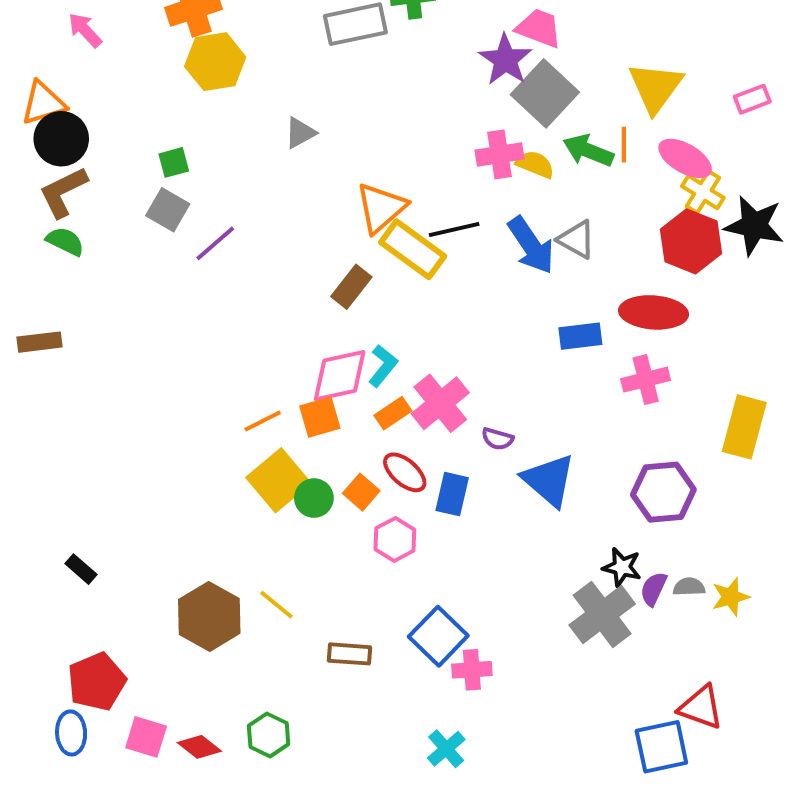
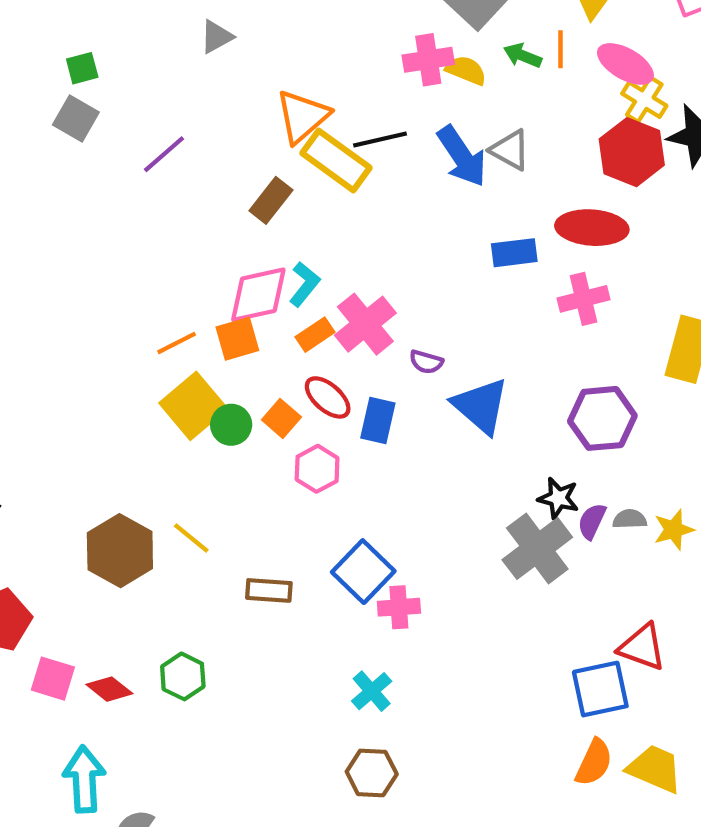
green arrow: (588, 151) -> (523, 56), size x0.7
purple line: (215, 243) -> (164, 154), moved

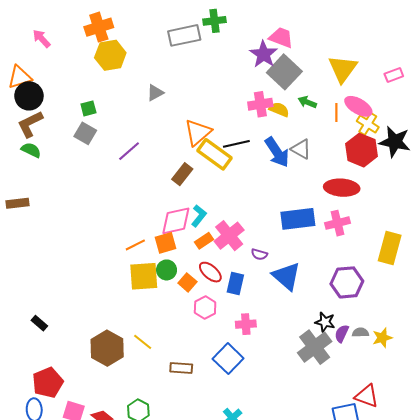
orange line: (560, 49) -> (336, 113), moved
blue rectangle: (514, 253) -> (298, 219), moved, size x1.5
yellow square: (193, 406) -> (144, 276), turned 36
green circle: (231, 425) -> (167, 270), moved
pink cross: (399, 607) -> (246, 324), moved

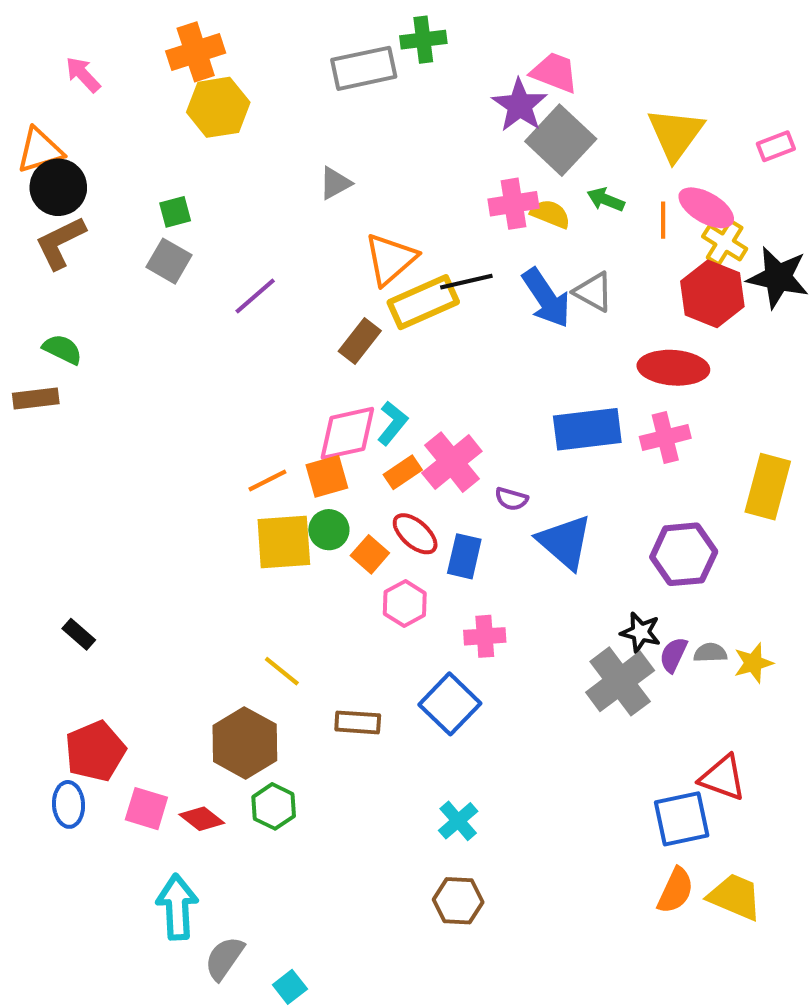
gray triangle: (155, 93) -> (335, 183), moved
green semicircle: (31, 150) -> (62, 349), moved
yellow rectangle: (215, 154) -> (423, 302), turned -60
brown hexagon: (107, 348) -> (245, 743), moved

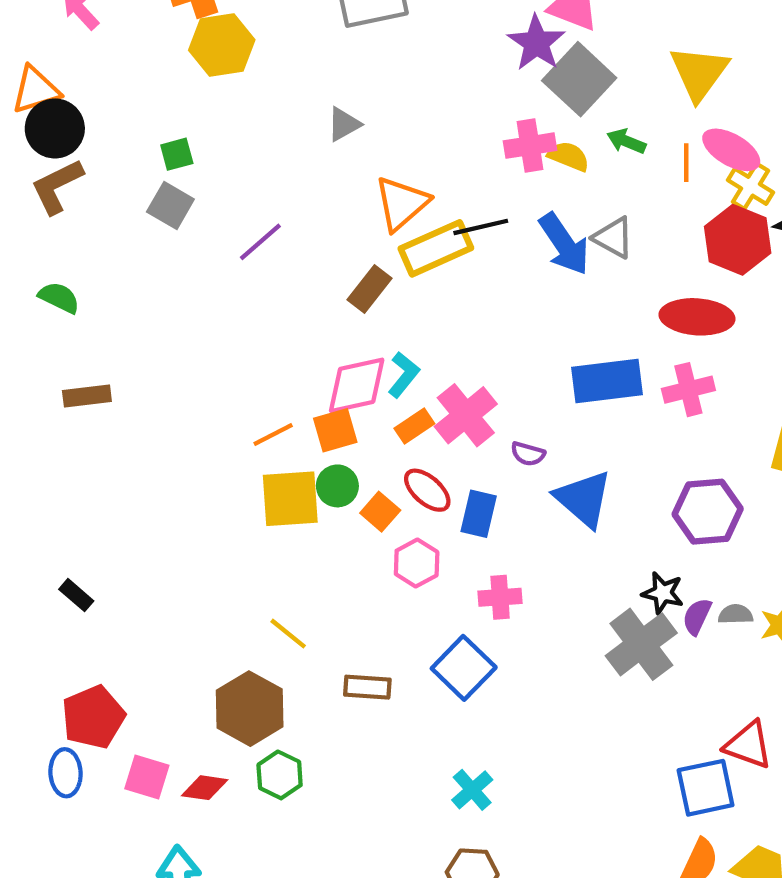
brown rectangle: (36, 398) -> (87, 396), moved
red diamond: (202, 819) -> (205, 788), turned -30

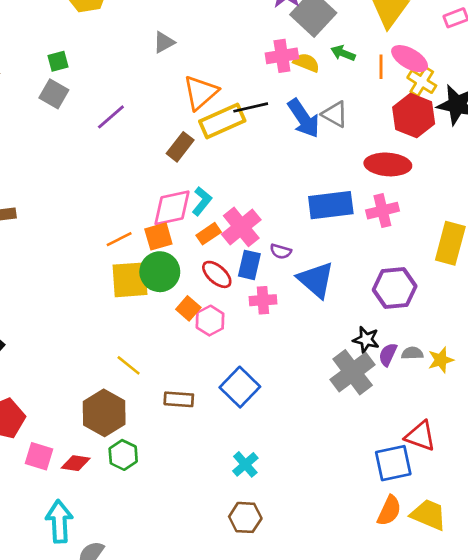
green circle: (337, 486) -> (160, 272), size x1.5
orange square: (380, 512) -> (188, 308), moved
blue rectangle: (479, 514) -> (249, 265), moved
pink cross: (500, 597) -> (263, 300), moved

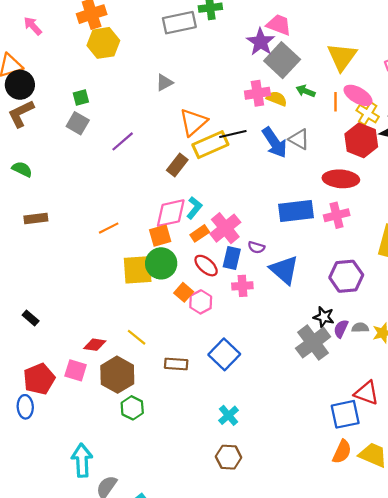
orange line: (119, 239) -> (109, 228), moved
pink square: (39, 456) -> (76, 370), moved
red diamond: (76, 463) -> (95, 345), moved

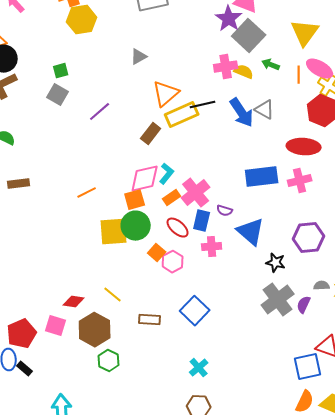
black star: (324, 317) -> (276, 263), moved
black rectangle: (31, 318) -> (25, 369), moved
purple semicircle: (341, 329) -> (304, 305), moved

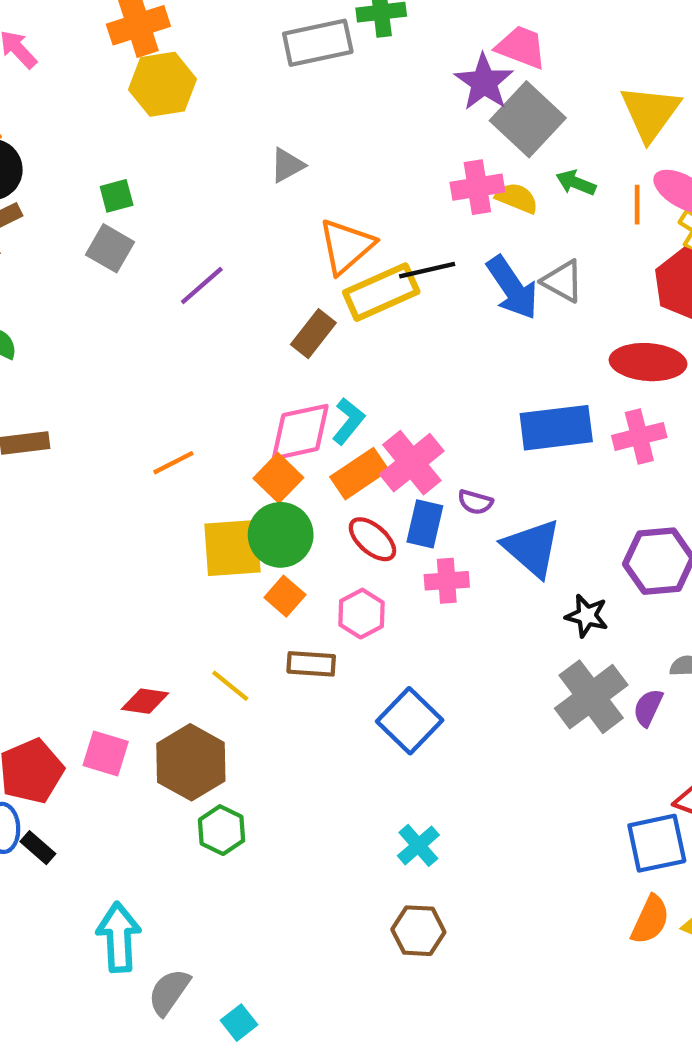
orange rectangle: (172, 198) -> (359, 474), size x1.4
orange square: (135, 200) -> (278, 478), turned -30
orange square: (157, 253) -> (285, 596), moved
brown rectangle: (150, 320) -> (311, 664), moved

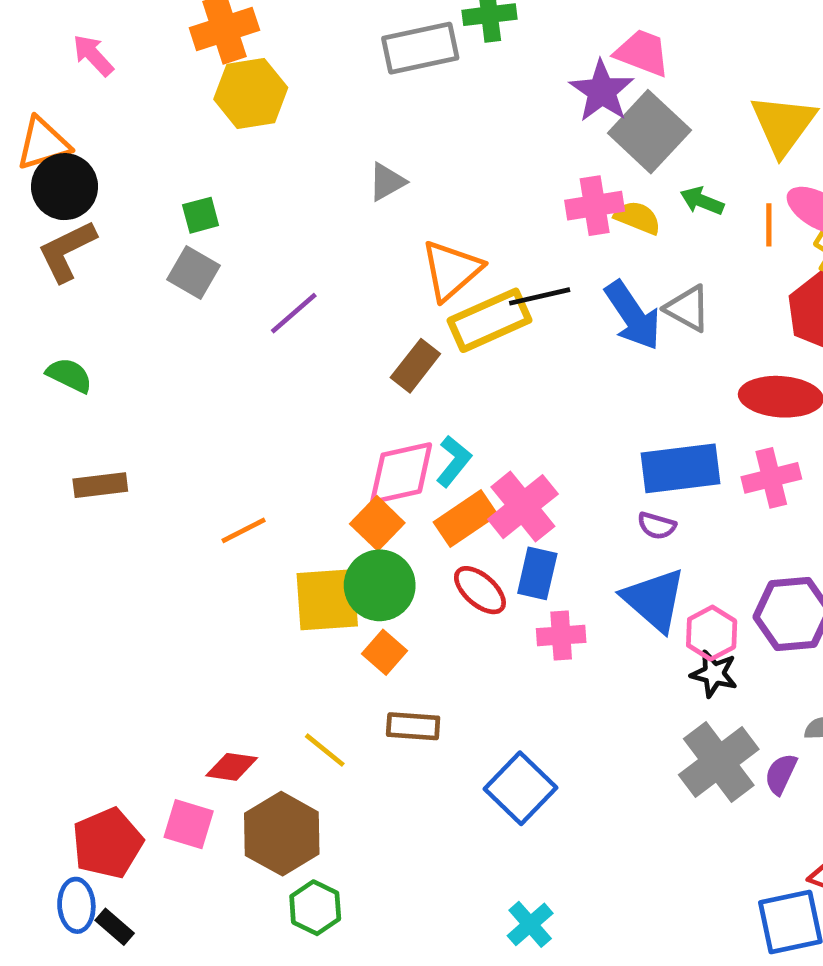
orange line: (173, 463) -> (244, 530), moved
purple semicircle: (475, 502) -> (657, 526), moved
pink hexagon: (362, 614) -> (712, 633), moved

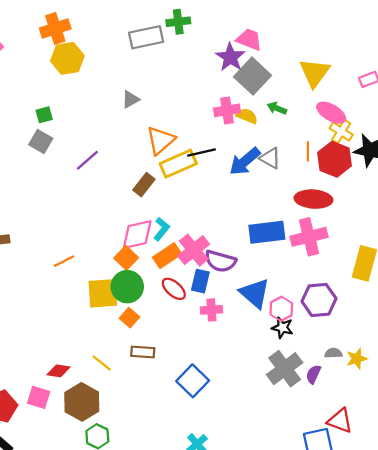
orange line: (769, 225) -> (308, 151), moved
blue arrow: (633, 316) -> (245, 161), turned 84
pink cross: (771, 478) -> (309, 237), size x1.4
purple semicircle: (657, 526) -> (220, 261), moved, size x1.8

